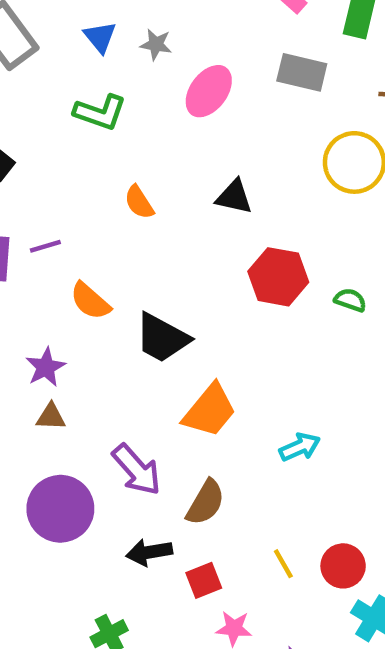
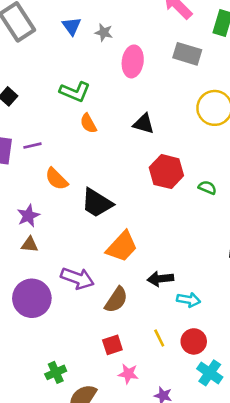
pink ellipse: (209, 91) -> (133, 61), turned -32
green L-shape: (100, 112) -> (75, 92), moved
cyan arrow: (300, 447) -> (189, 300), moved, turned 30
purple arrow: (137, 470) -> (77, 278), turned -32
black arrow: (149, 552) -> (160, 279), moved

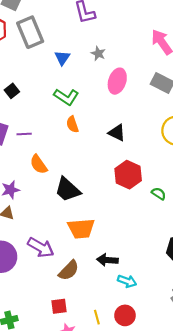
blue triangle: (72, 26) -> (62, 58), moved
orange trapezoid: (122, 247) -> (81, 229), turned 32
yellow line: (159, 338) -> (97, 317), moved

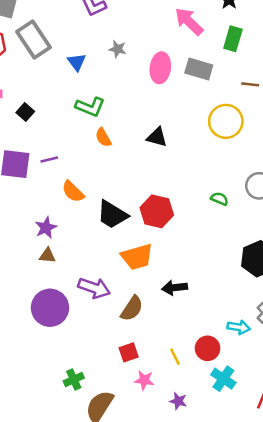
pink ellipse: (117, 81) -> (160, 68), moved
red hexagon: (128, 175) -> (157, 211), moved
cyan arrow: (127, 281) -> (239, 327), moved

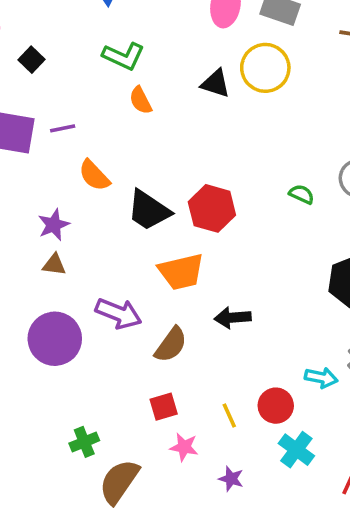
yellow circle: (226, 121) -> (265, 68), moved
black triangle: (157, 137) -> (216, 83), moved

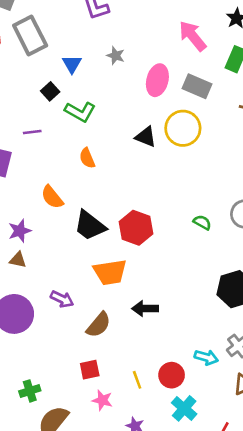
black square: (31, 60) -> (50, 91), moved
orange semicircle: (141, 100) -> (87, 158), moved
purple line: (63, 128) -> (32, 132), moved
purple arrow: (118, 313) -> (62, 299), size x0.7

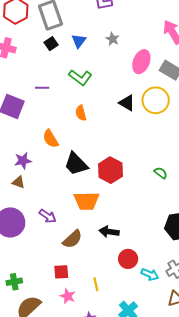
black square: (50, 91) -> (51, 44), moved
red circle: (172, 375) -> (128, 259), moved

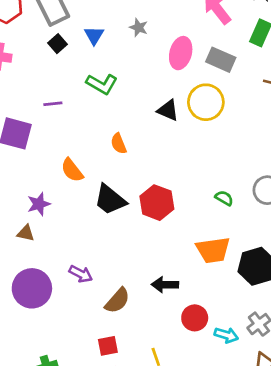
orange semicircle: (81, 113) -> (119, 144), moved
brown triangle: (18, 182) -> (26, 233), moved
orange trapezoid: (86, 201) -> (213, 250), moved

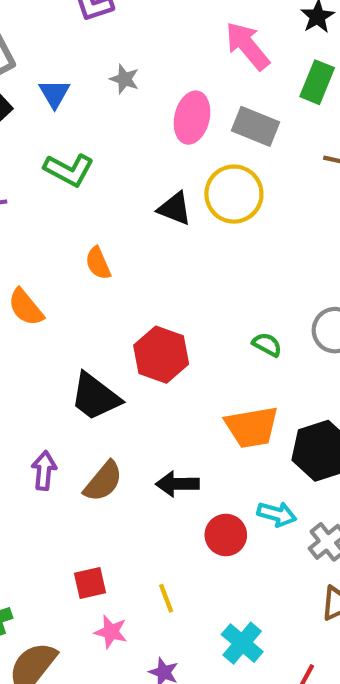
black trapezoid: (110, 200) -> (95, 397), moved
purple arrow: (81, 274) -> (44, 470), turned -110
brown semicircle: (117, 301) -> (103, 481), moved
cyan arrow: (226, 335) -> (277, 514), moved

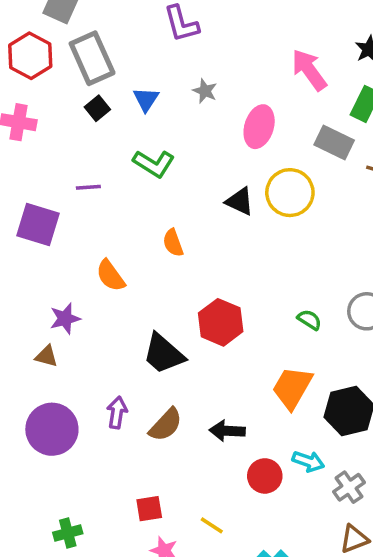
gray rectangle: (255, 126) -> (334, 143), moved
orange trapezoid: (252, 427) -> (292, 388), turned 126
yellow line: (166, 598) -> (212, 525), turned -40

